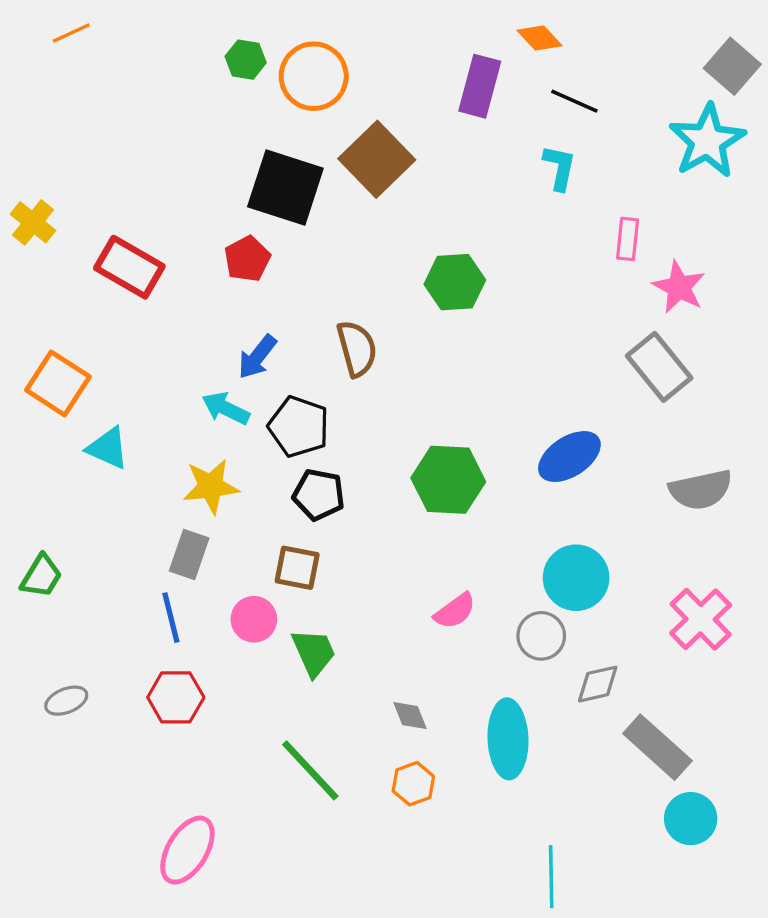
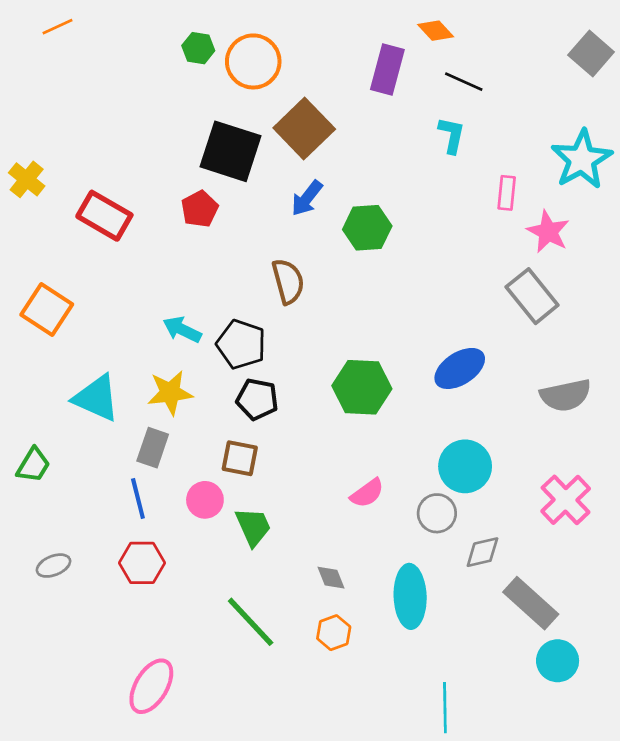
cyan star: (707, 141) -> (582, 159), moved
blue arrow: (257, 357) -> (307, 198), moved
cyan triangle: (108, 448) -> (96, 398), moved, size x1.4

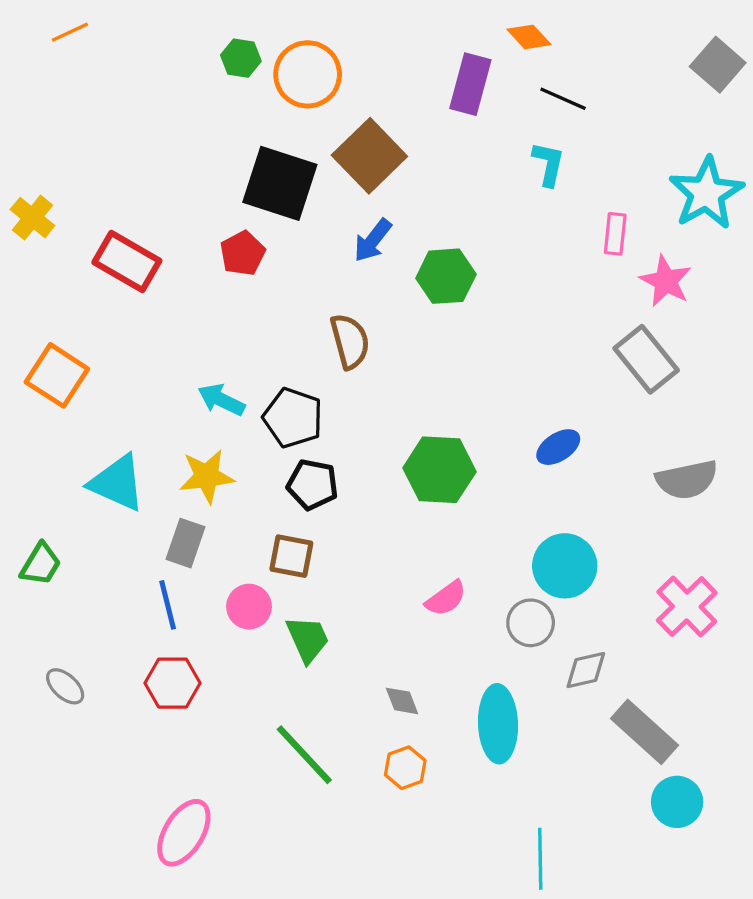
blue ellipse: (460, 368) -> (558, 447), size x0.7
gray ellipse: (53, 566) -> (65, 686), turned 64

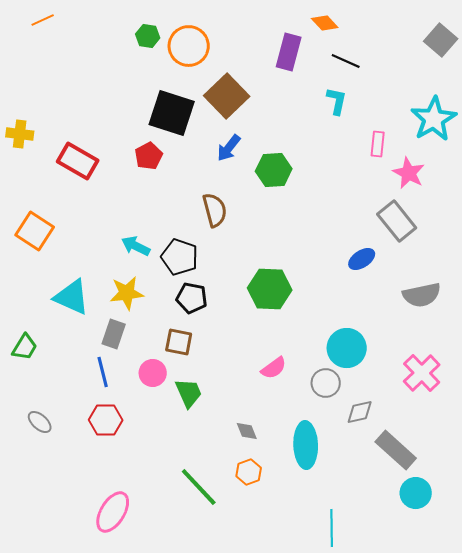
yellow cross: (33, 218) -> (20, 134), turned -32
blue ellipse: (558, 447) -> (362, 259), moved
green line: (304, 755) -> (199, 487), moved

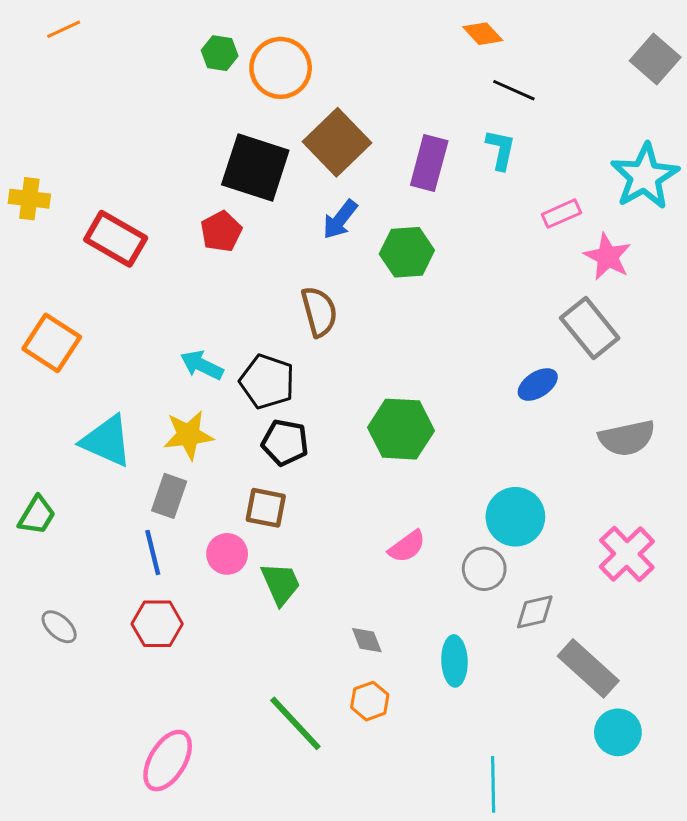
purple rectangle: (289, 52) -> (429, 163), moved
pink rectangle: (378, 144) -> (561, 214), turned 60
cyan ellipse: (306, 445) -> (454, 661), size x0.7

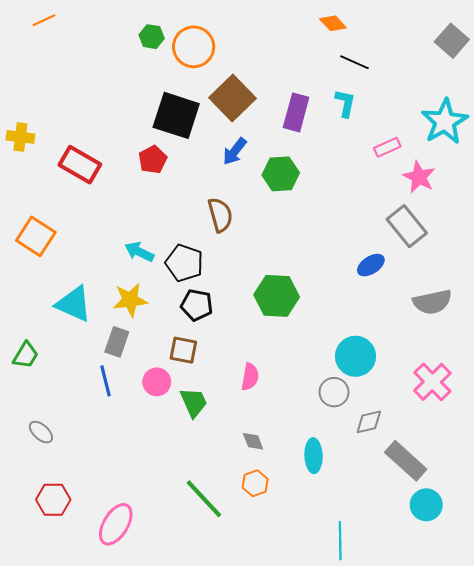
pink semicircle: (407, 546) -> (250, 377), moved, turned -44
red hexagon: (157, 624) -> (53, 500), moved

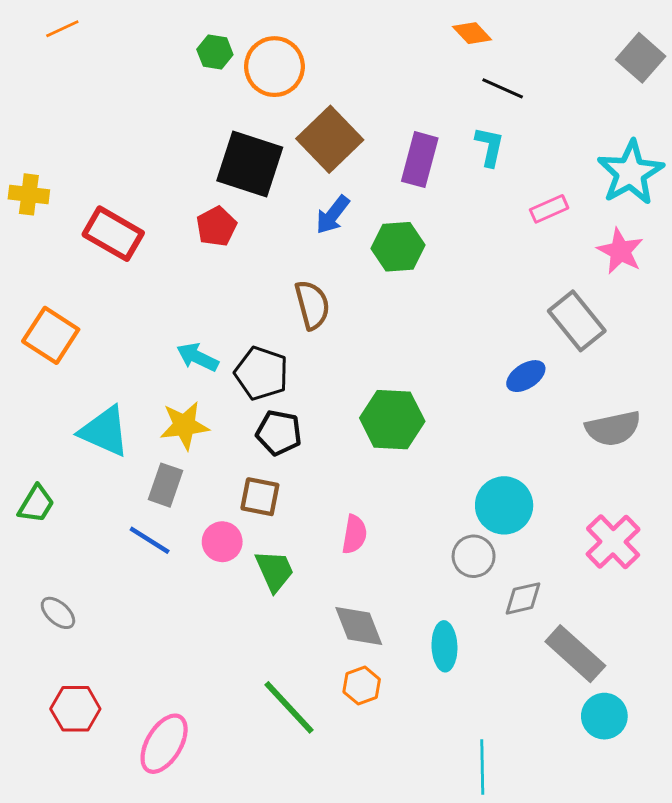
pink star: (419, 177) -> (620, 251), moved
blue line: (106, 381) -> (150, 540), turned -44
gray diamond: (253, 441) -> (359, 626), size x1.6

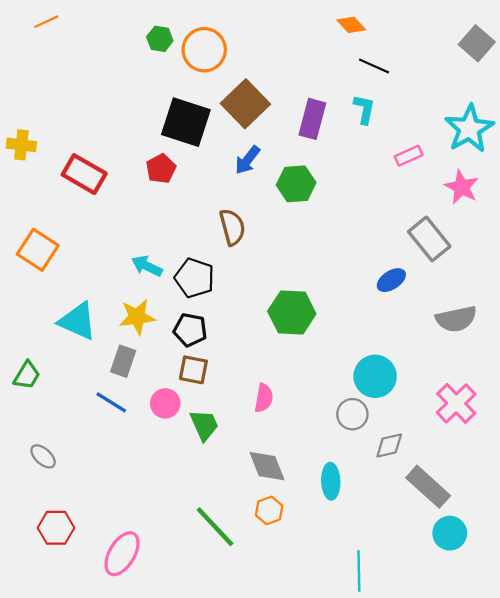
black pentagon: (279, 433) -> (190, 330), moved

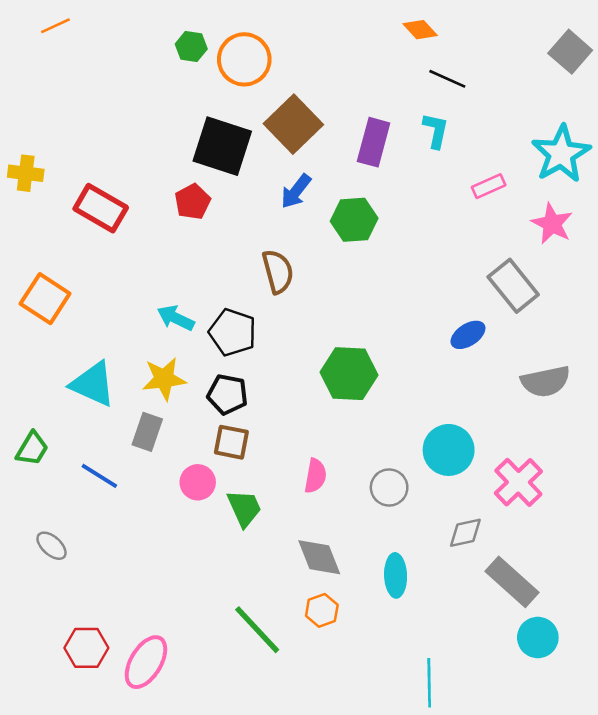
blue line: (111, 402) -> (99, 476), moved
pink cross: (456, 403) -> (518, 482), moved
gray circle: (352, 414) -> (389, 487), moved
red hexagon: (56, 528) -> (86, 648), moved

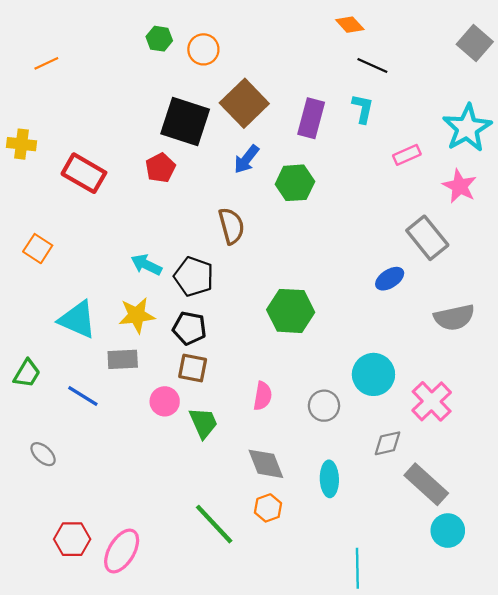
orange line: (55, 26) -> (46, 63), moved
orange circle: (244, 59) -> (203, 49), size x0.7
orange square: (45, 299) -> (38, 249), size x0.7
gray rectangle: (147, 432) -> (123, 359), turned 68

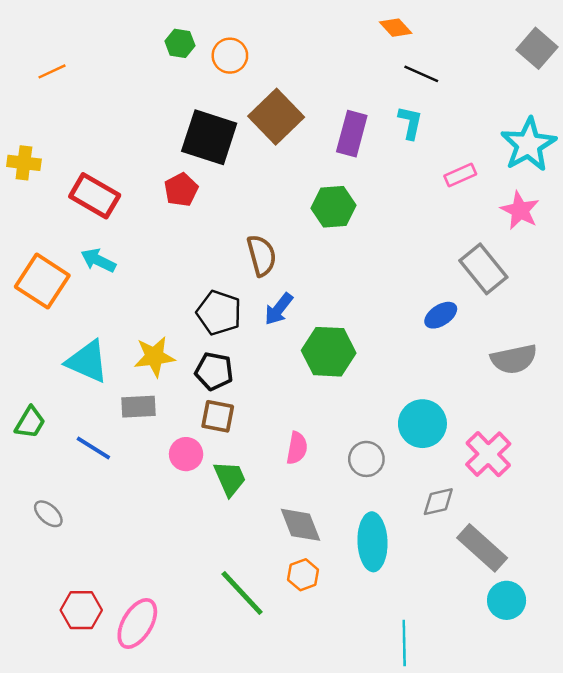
blue arrow: (246, 159) -> (279, 309), moved
orange square: (38, 249) -> (42, 281), size x1.6
cyan arrow: (146, 265) -> (98, 260), moved
cyan ellipse: (329, 479) -> (372, 542), size x1.4

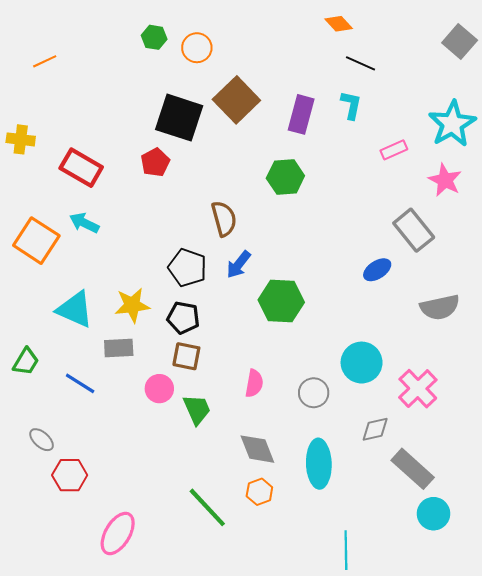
red hexagon: (81, 610) -> (70, 475), moved

